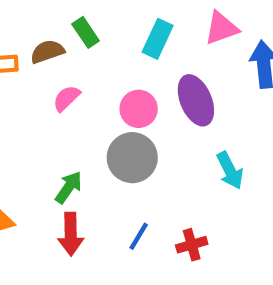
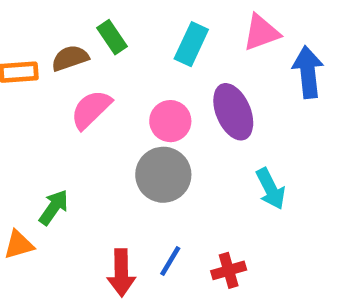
pink semicircle: (66, 98) -> (91, 109), size x1.4
green arrow: (69, 187) -> (54, 207), moved
red arrow: (71, 234) -> (121, 273), moved

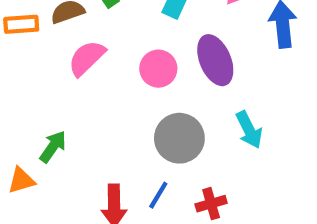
gray circle: (163, 175) -> (179, 138), moved

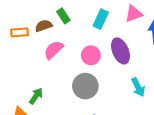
gray circle: (179, 138) -> (85, 86), moved

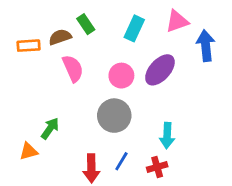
pink semicircle: (54, 50) -> (73, 68), turned 110
purple ellipse: (120, 51) -> (160, 70), turned 65
cyan arrow: (138, 87) -> (167, 136), moved, turned 30

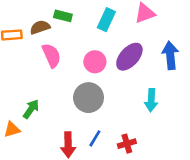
green rectangle: (86, 24) -> (63, 16), turned -42
blue arrow: (206, 46) -> (170, 55), moved
cyan arrow: (167, 136) -> (151, 100), moved

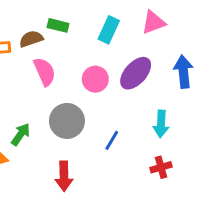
gray circle: (89, 98) -> (67, 121), moved
blue line: (95, 138) -> (112, 140), moved
red cross: (127, 144) -> (161, 167), moved

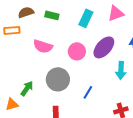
brown semicircle: (31, 39) -> (26, 12), moved
pink semicircle: (45, 72) -> (43, 46), turned 132
cyan arrow: (161, 124) -> (121, 70), moved

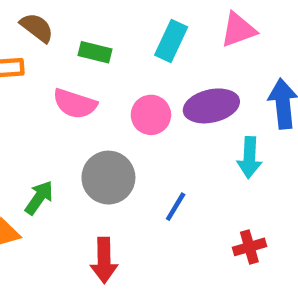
brown semicircle: (26, 12) -> (37, 28), turned 56
green rectangle: (52, 15) -> (95, 52), moved
purple ellipse: (104, 47) -> (211, 106), turned 35

